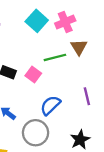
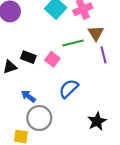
purple line: (87, 96) -> (103, 55), moved
gray circle: (36, 133) -> (39, 118), moved

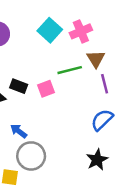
pink square: (52, 59) -> (46, 89), turned 32
blue semicircle: (69, 89) -> (102, 120), moved

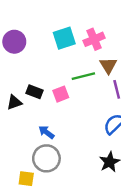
cyan square: (50, 30) -> (64, 38), turned 30
blue arrow: (19, 131) -> (46, 132), moved

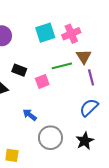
black rectangle: (35, 92) -> (19, 70), moved
gray circle: (46, 158) -> (50, 138), moved

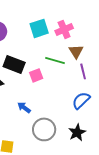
green line: (62, 66) -> (55, 60), turned 30
black rectangle: (19, 70) -> (14, 64), size x1.5

